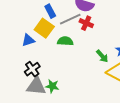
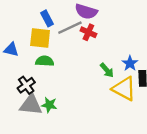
yellow square: (44, 28) -> (40, 38), turned -30
blue triangle: (28, 40) -> (11, 50), moved, turned 32
green semicircle: (65, 41) -> (45, 61), moved

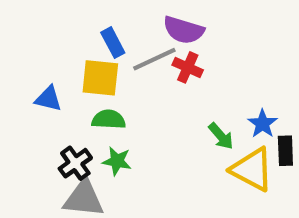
green star: (49, 105) -> (117, 161), moved

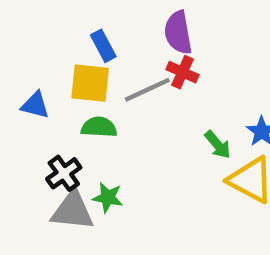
purple semicircle: (184, 30) -> (178, 33), turned 63
gray line: (154, 59) -> (147, 90), moved
green star: (117, 161) -> (108, 197), moved

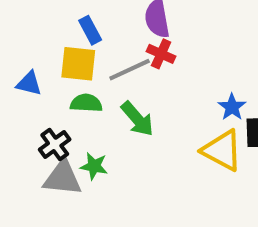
green arrow: (218, 145) -> (137, 119), moved, size x1.4

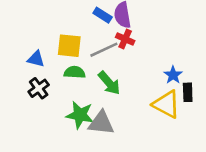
blue rectangle: (90, 30) -> (103, 15), moved, turned -30
black cross: (55, 144) -> (39, 88), moved
green star: (94, 166) -> (80, 115), size x1.5
gray triangle: (63, 178) -> (101, 123), moved

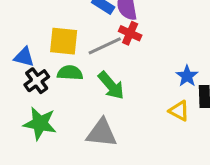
black cross: (39, 88) -> (37, 81), moved
yellow triangle: (166, 104) -> (179, 111), size x0.6
green star: (80, 115) -> (40, 123), moved

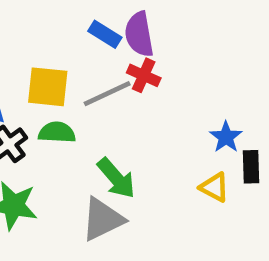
green arrow: (111, 85) -> (116, 178), moved
gray triangle: (102, 133) -> (103, 219), turned -32

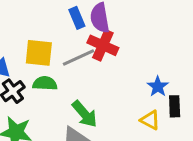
blue rectangle: (105, 34) -> (77, 18), turned 35
red cross: (144, 75) -> (103, 45), size x1.4

